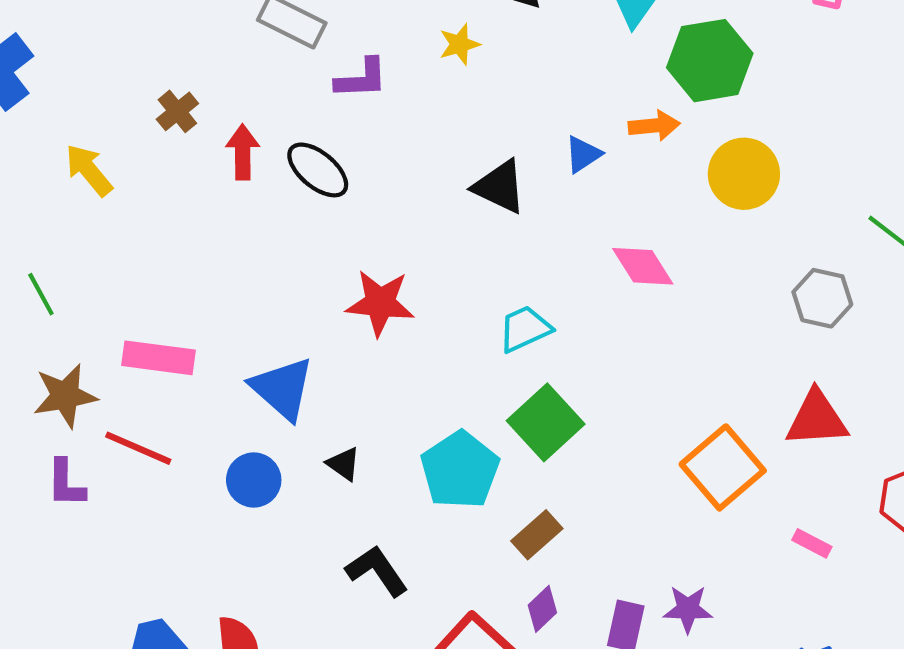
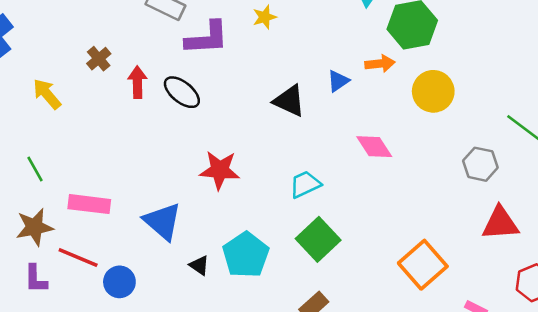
purple L-shape: (361, 79) -> (207, 38), size x1.4
green line: (41, 294) -> (35, 169), moved
red triangle: (817, 419) -> (500, 223), moved
cyan pentagon: (460, 470) -> (246, 255), moved
blue circle: (254, 480) -> (119, 282), moved

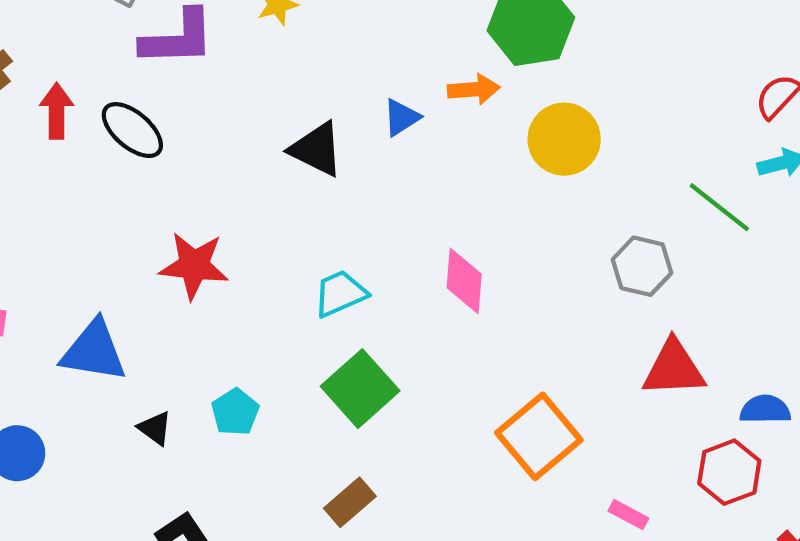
pink diamond: (374, 147) -> (464, 281), moved, turned 36
blue triangle: (163, 221) -> (94, 351), turned -33
cyan pentagon: (246, 255) -> (235, 412), size x0.6

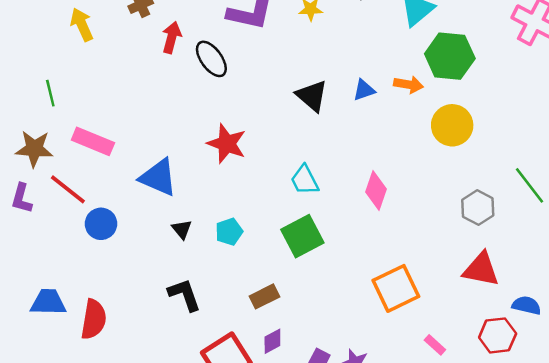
cyan trapezoid: (340, 294) -> (305, 180), turned -108
brown rectangle: (350, 502) -> (265, 296), moved

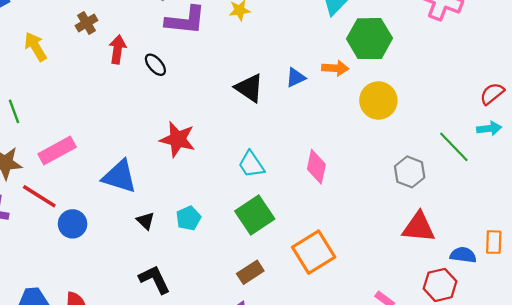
black ellipse: (211, 59) -> (155, 65), size x0.7
pink rectangle: (93, 141) -> (57, 151), turned -45
orange square: (396, 288) -> (314, 252), moved
brown rectangle: (265, 296) -> (250, 272), moved

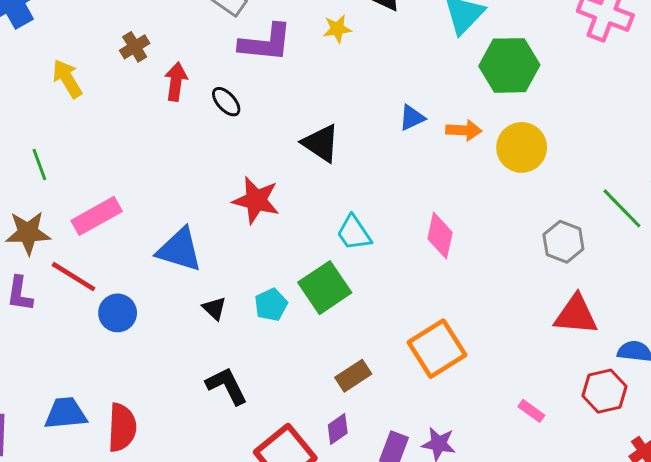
orange arrow: (335, 68) -> (464, 130), moved
black triangle: (249, 88) -> (321, 143), moved
green square: (255, 215) -> (325, 288), moved

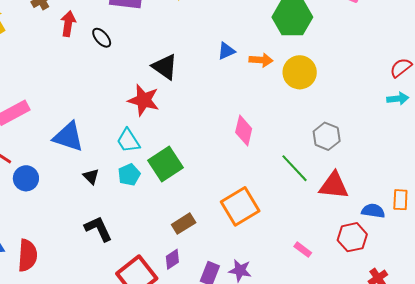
red star: (256, 200) -> (144, 100), moved
green line: (622, 208) -> (294, 168), moved
cyan trapezoid: (354, 233) -> (128, 141), moved

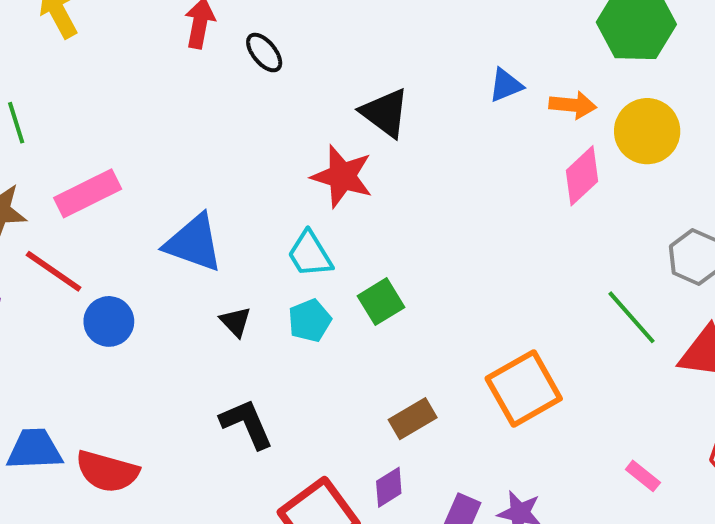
pink diamond: (244, 130) -> (582, 176), moved, turned 32
green square: (166, 164) -> (381, 302), size x0.7
red semicircle: (27, 255) -> (107, 471), turned 100

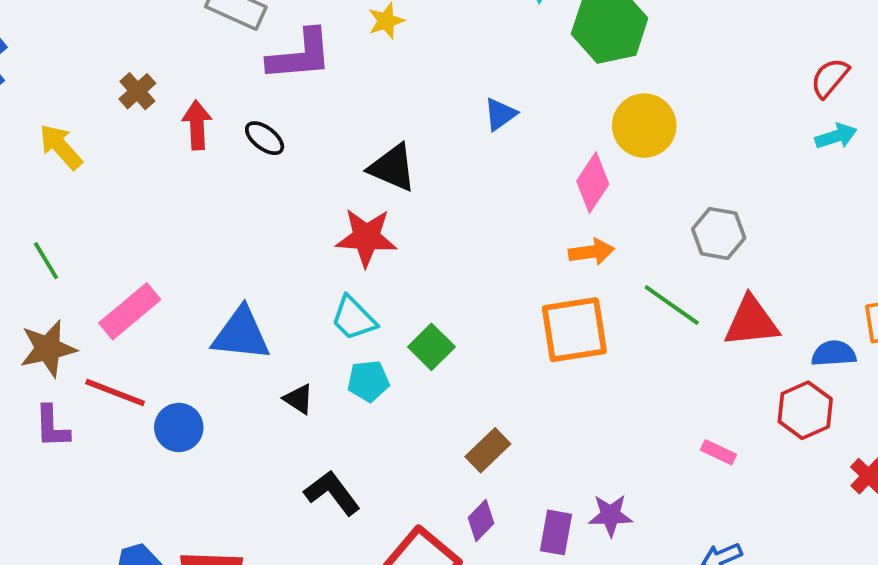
orange arrow: (573, 105) -> (591, 252), moved
cyan pentagon: (310, 320) -> (368, 381), turned 30
orange square: (524, 389) -> (574, 330), moved, turned 34

